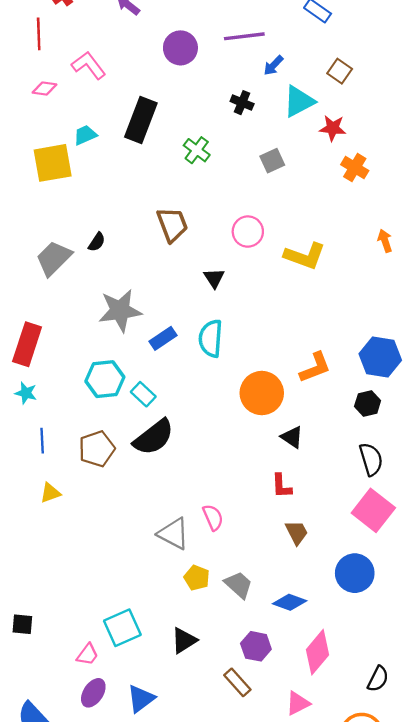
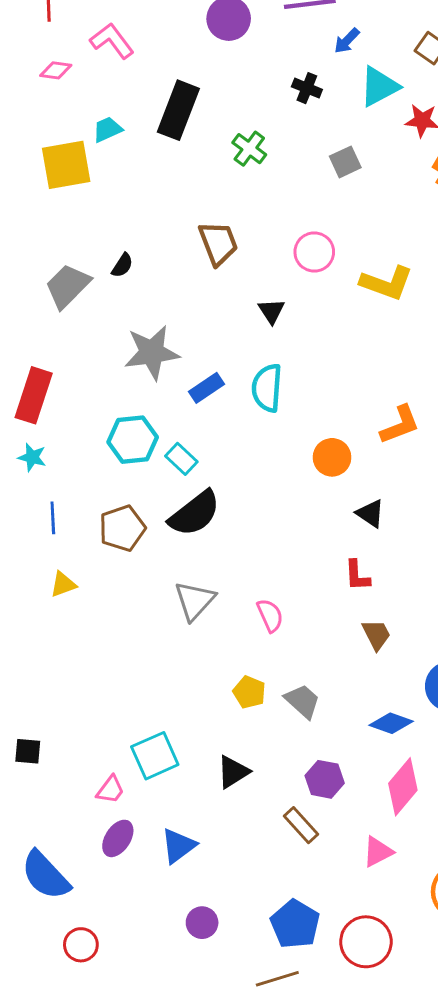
orange circle: (262, 393) -> (332, 457), size x0.7
gray triangle: (173, 534) -> (195, 601), moved, turned 44
blue diamond: (290, 602) -> (391, 723), moved

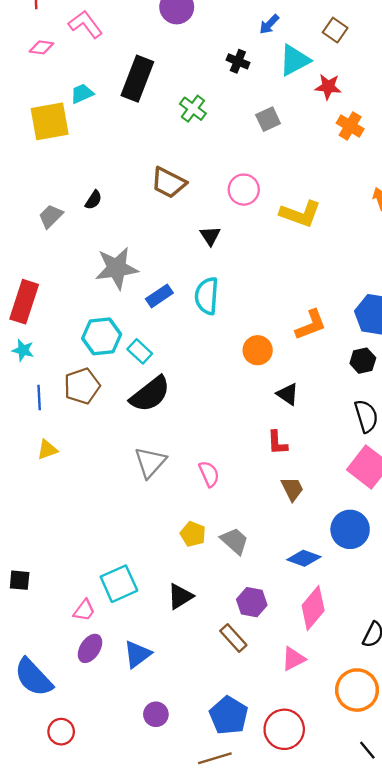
brown trapezoid: (218, 243) -> (169, 183), turned 138
gray trapezoid: (68, 286) -> (51, 216), size x0.7
brown pentagon: (122, 528) -> (82, 386), moved

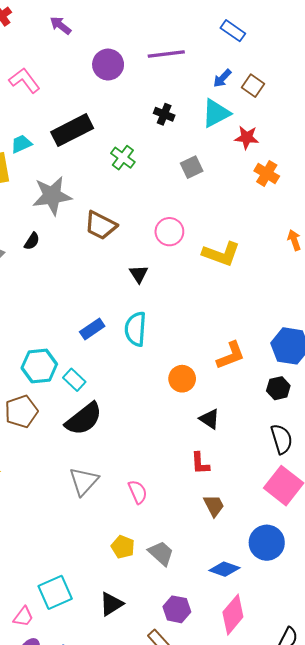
blue arrow: (269, 24) -> (222, 78), moved
black rectangle: (137, 79) -> (72, 130), turned 42
gray star: (117, 268) -> (52, 196), moved

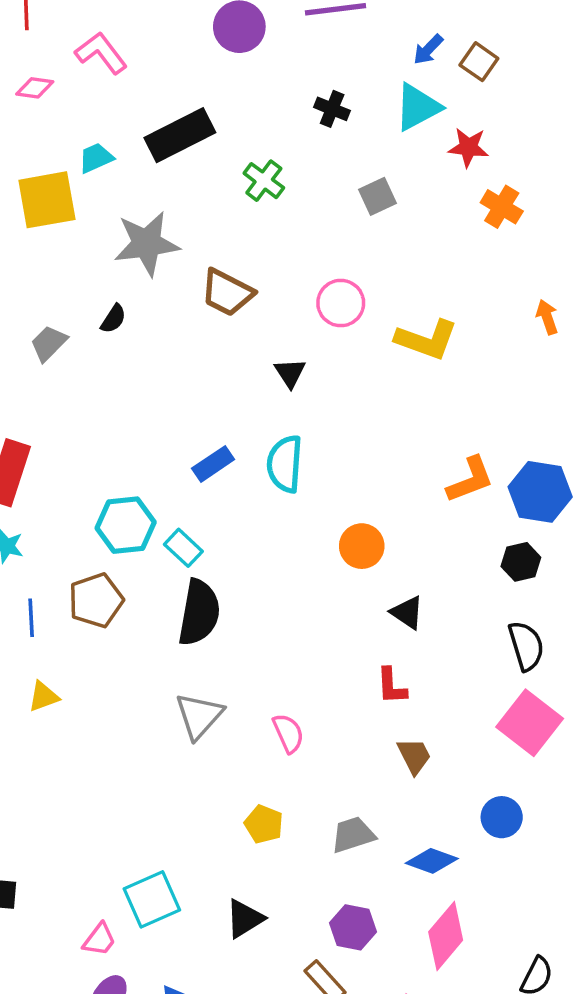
orange L-shape: (231, 355) -> (470, 480), moved
black semicircle: (84, 419) -> (199, 613), turned -42
blue circle: (267, 543) -> (502, 817), size x0.7
gray trapezoid: (161, 553) -> (353, 835), moved, turned -60

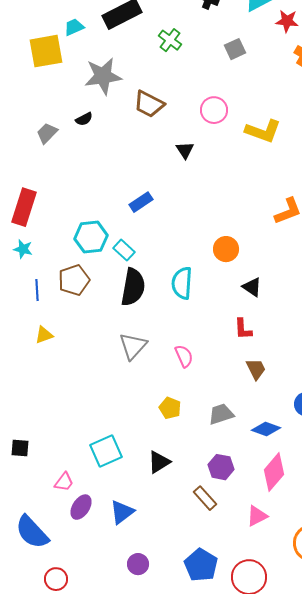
black semicircle: (113, 319) -> (84, 119), turned 30
cyan semicircle: (285, 464) -> (182, 283), moved
pink trapezoid: (99, 940) -> (64, 482), moved

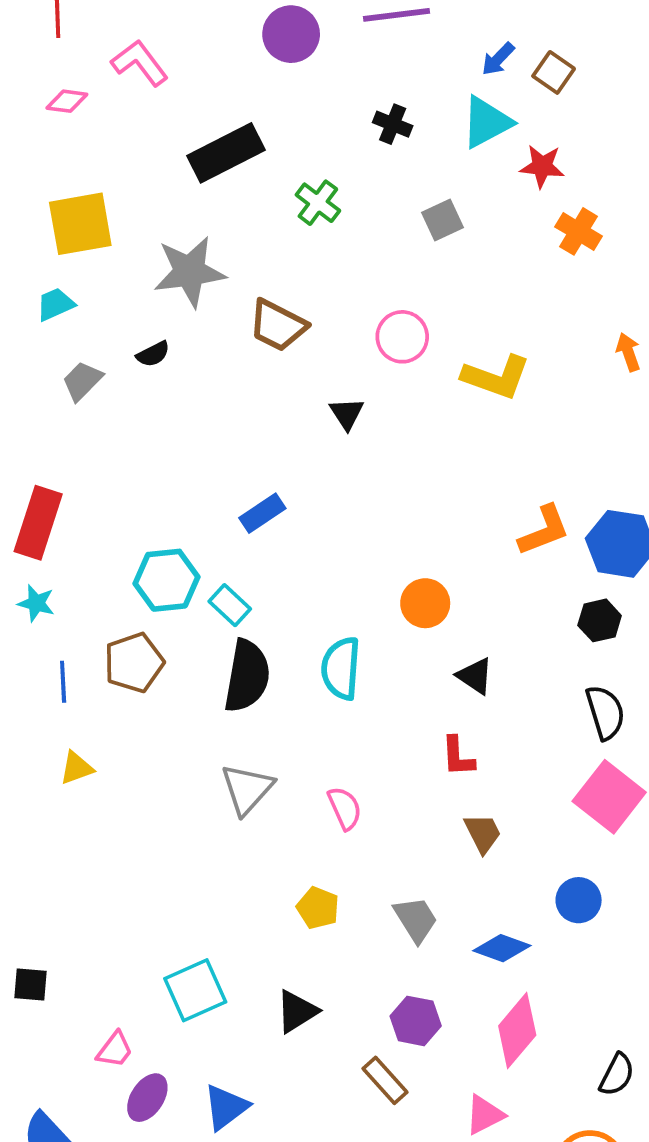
cyan trapezoid: (74, 27) -> (55, 304), moved
gray trapezoid: (221, 414) -> (416, 919), turned 76

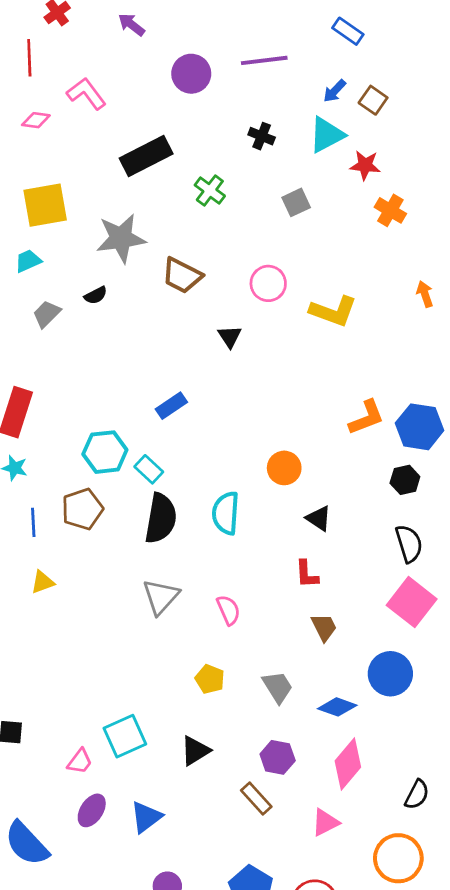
blue circle: (579, 900) -> (390, 674), size x1.4
pink trapezoid: (115, 1050) -> (80, 761), moved

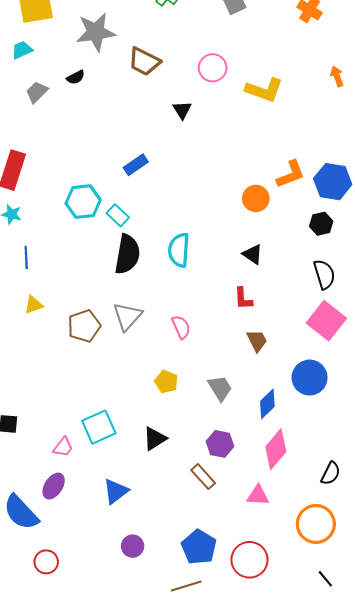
orange circle: (284, 468) -> (256, 198), moved
brown pentagon: (82, 509) -> (84, 326), moved
blue diamond: (337, 707) -> (267, 404), turned -64
purple ellipse: (92, 810) -> (54, 486), moved
pink triangle: (325, 822) -> (258, 496), turned 30

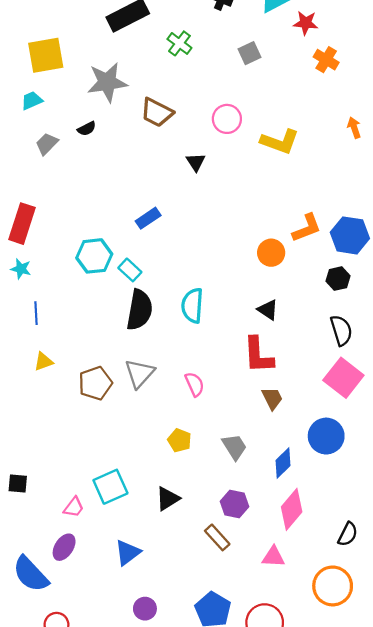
red L-shape: (243, 299) -> (258, 355), size x1.6

